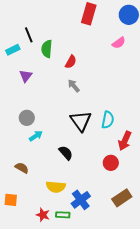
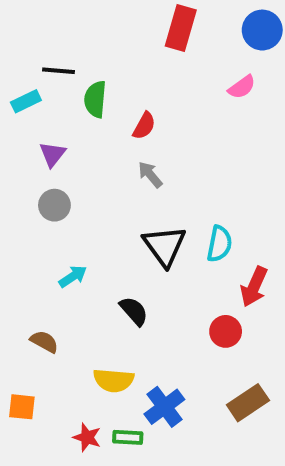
black line: (29, 35) -> (59, 71), turned -63
gray circle: (27, 118) -> (54, 205), moved

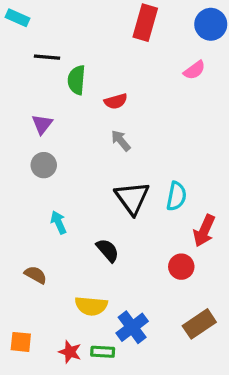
cyan rectangle: (26, 101) -> (18, 18), moved, turned 50
red semicircle: (144, 126) -> (116, 101), turned 45
cyan arrow: (73, 276) -> (58, 222), turned -80
orange square: (22, 407) -> (21, 342), moved

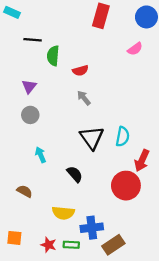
red circle: (181, 267) -> (126, 186), size x1.6
brown rectangle: (199, 324) -> (113, 245), moved
blue cross: (132, 327) -> (92, 228), turned 30

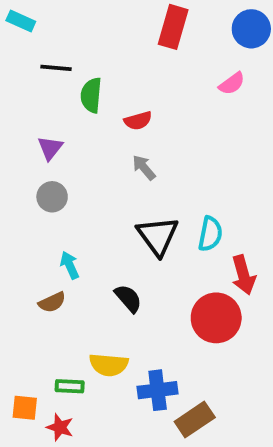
red arrow: (142, 160) -> (243, 275), turned -40
brown semicircle: (25, 191) -> (52, 302), moved, turned 126
red star: (48, 245) -> (60, 427), moved
green rectangle: (71, 245) -> (70, 386), moved

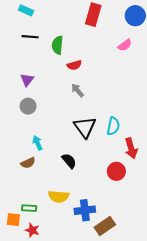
cyan rectangle: (21, 21) -> (26, 10), moved
green semicircle: (91, 95) -> (57, 45), moved
red circle: (216, 318) -> (116, 171), size x0.7
green rectangle: (70, 386) -> (29, 208), moved

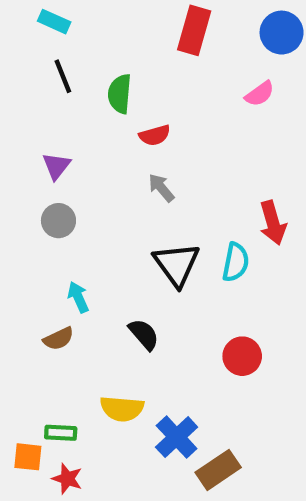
black line: (30, 37) -> (63, 76), turned 63
red arrow: (131, 148) -> (273, 223), moved
blue cross: (85, 210) -> (177, 437), turned -36

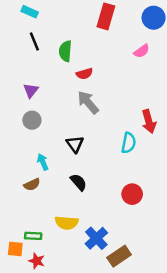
gray arrow: (161, 188) -> (88, 102), size x1.5
black triangle: (177, 264) -> (75, 144), moved, size x0.7

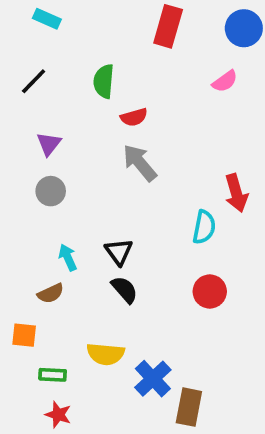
black line: (34, 42) -> (34, 81), moved, turned 66
black triangle: (75, 144) -> (119, 252), moved
red circle: (132, 194) -> (210, 291), moved
orange square: (15, 249) -> (24, 335), moved
brown rectangle: (119, 256) -> (189, 407), turned -45

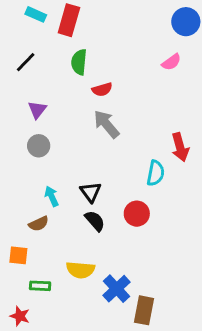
red rectangle: (168, 26) -> (69, 20), moved
red circle: (210, 291) -> (137, 214), moved
red star: (58, 415) -> (20, 316), moved

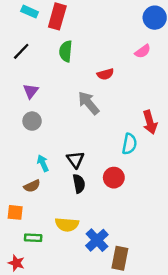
red semicircle: (102, 89) -> (105, 74), moved
black semicircle: (95, 221) -> (79, 184), turned 30

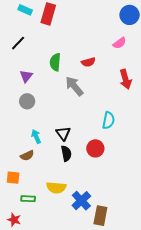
green semicircle: (66, 51) -> (55, 62), moved
red arrow: (150, 122) -> (125, 79), moved

